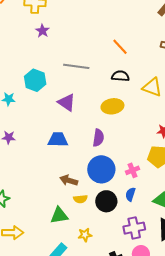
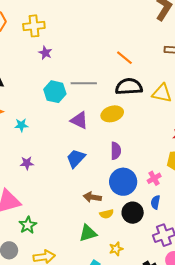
black semicircle: (120, 76) -> (129, 87), size x1.5
cyan hexagon: (35, 80) -> (55, 92), moved
yellow ellipse: (112, 106) -> (112, 114), moved
blue trapezoid: (58, 140) -> (76, 158), turned -40

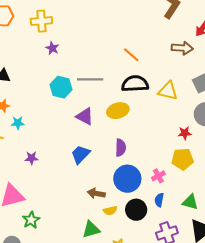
cyan star: (21, 125) -> (18, 123), moved

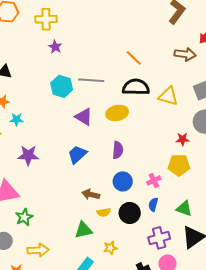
purple star: (32, 158) -> (28, 155), size x1.5
blue circle: (127, 179) -> (123, 181), size x0.7

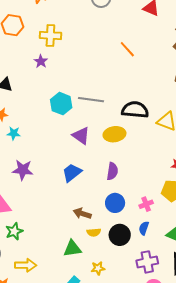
purple star: (55, 47) -> (41, 61), moved
orange line: (134, 58) -> (127, 49), moved

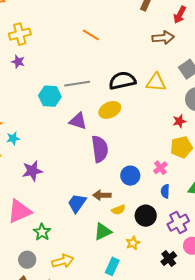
orange line: (127, 49) -> (91, 35), moved
purple semicircle: (112, 171) -> (100, 149), moved, size x1.5
blue trapezoid: (72, 173) -> (77, 203), moved
black circle: (120, 235) -> (146, 216), moved

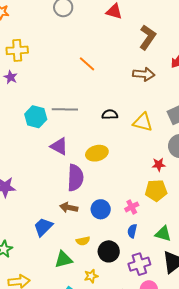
brown arrow: (163, 38) -> (144, 74), moved
black semicircle: (122, 81) -> (110, 114), size x0.6
yellow ellipse: (110, 110) -> (97, 153), moved
brown arrow: (102, 195) -> (69, 208), moved

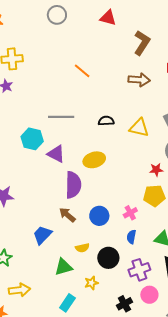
cyan hexagon: (36, 117) -> (32, 139), moved
brown arrow: (69, 208) -> (67, 215), turned 30

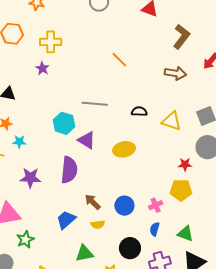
purple semicircle: (73, 185) -> (69, 170), moved
yellow semicircle: (82, 248) -> (98, 224), moved

